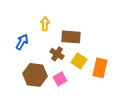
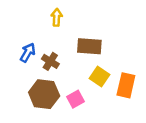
yellow arrow: (45, 24) -> (57, 17), moved
brown cross: (57, 54) -> (50, 61), moved

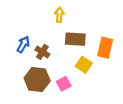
yellow arrow: (57, 17) -> (59, 15), moved
orange rectangle: (126, 85) -> (105, 48), moved

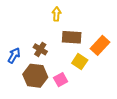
blue arrow: (23, 44) -> (14, 55), moved
orange rectangle: (105, 48) -> (100, 45), turned 30

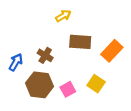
yellow arrow: (56, 14) -> (63, 16), turned 56
yellow square: (80, 62) -> (96, 84), moved

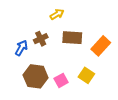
brown cross: (45, 55) -> (41, 39), moved, turned 32
blue arrow: (16, 62) -> (21, 48), moved

